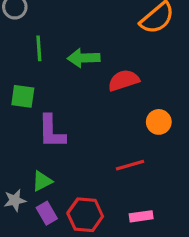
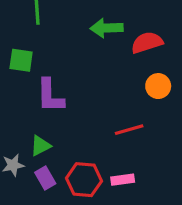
green arrow: (84, 58) -> (107, 28), moved
red semicircle: (124, 80) -> (147, 43), moved
pink rectangle: (141, 216) -> (123, 180), moved

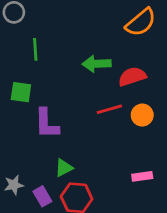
red line: (129, 130) -> (109, 109), moved
green triangle: (40, 146) -> (64, 168), moved
pink rectangle: (123, 180) -> (142, 176), moved

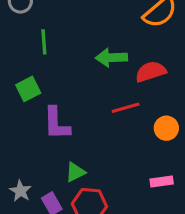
green square: (21, 92) -> (28, 89), turned -35
orange circle: (142, 115) -> (166, 128), moved
gray star: (14, 185) -> (20, 191), turned -30

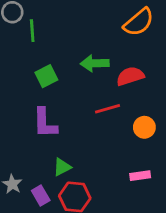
green line: (44, 42) -> (32, 31), moved
green square: (28, 89) -> (46, 76), moved

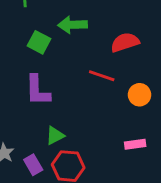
green arrow: (95, 63) -> (73, 25), moved
green square: (46, 76) -> (39, 42), turned -35
red line: (107, 109) -> (102, 76), turned 35

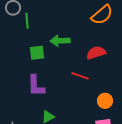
green square: (39, 42) -> (37, 53), turned -35
orange circle: (140, 95) -> (105, 101), moved

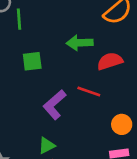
green arrow: (60, 41) -> (80, 43), moved
purple L-shape: (36, 86) -> (55, 105), moved, turned 50

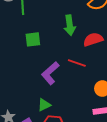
green arrow: (80, 43) -> (70, 25), turned -96

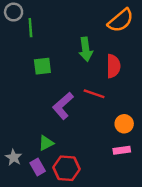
red semicircle: (93, 39) -> (113, 66), turned 108
green triangle: (44, 105) -> (46, 143), moved

